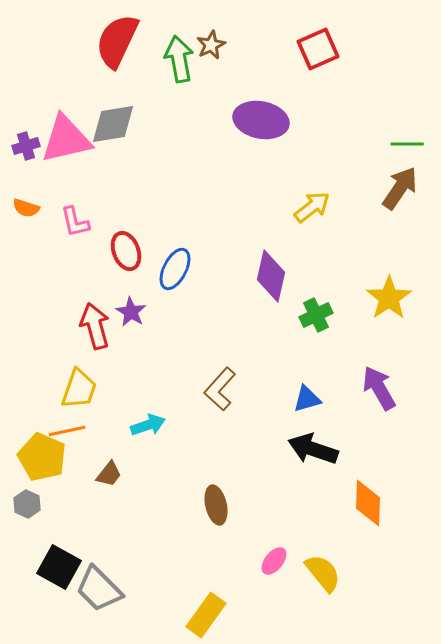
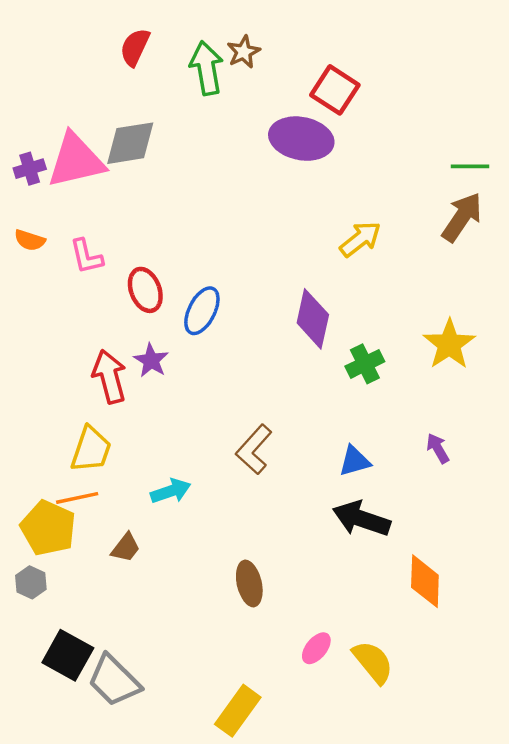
red semicircle: (117, 41) -> (135, 47), size x0.6
red square: (318, 49) -> (335, 90), moved, turned -33
purple arrow: (379, 388) -> (438, 448), size x0.6

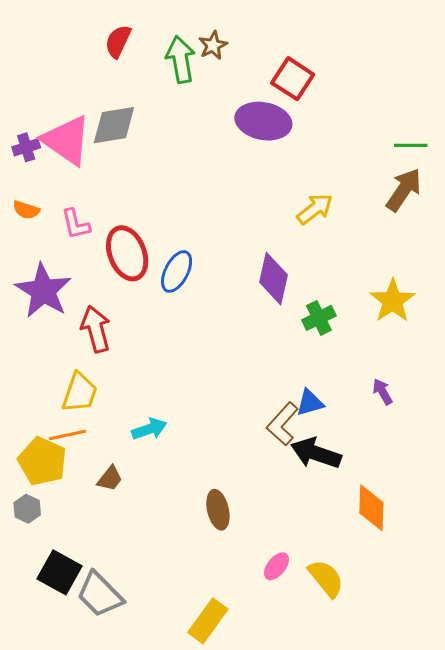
pink triangle: (76, 160) -> (67, 140), turned 48
red ellipse: (145, 290) -> (127, 253), size x1.4
purple star: (151, 360) -> (43, 291), moved, size x1.8
brown L-shape: (254, 449) -> (283, 424), moved

